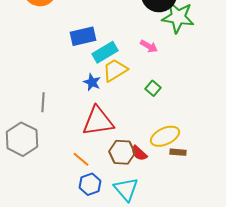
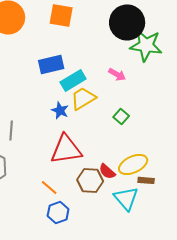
red semicircle: (139, 153) -> (107, 171), moved
cyan triangle: (126, 189) -> (126, 198), moved

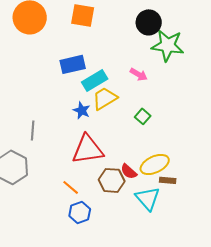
black circle: (127, 22) -> (149, 22), size x0.7

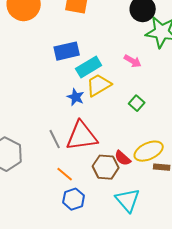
gray line: (33, 130) -> (55, 139), moved, turned -30
cyan triangle: (148, 198) -> (128, 200), moved

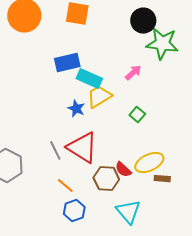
pink arrow: (133, 61) -> (133, 73), turned -72
cyan rectangle: (89, 67) -> (89, 79), turned 55
red triangle: (82, 136) -> (82, 148), turned 40

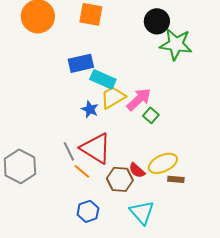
pink arrow: (133, 73) -> (139, 99), moved, size x1.5
orange line: (65, 186) -> (82, 171), moved

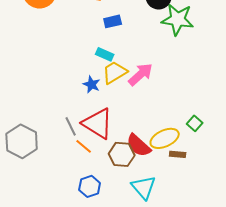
blue rectangle: (81, 63) -> (113, 21), moved, size x0.7
cyan rectangle: (103, 79) -> (105, 54), size x0.7
green square: (151, 115) -> (195, 123), moved
red semicircle: (137, 170) -> (139, 145), size x1.5

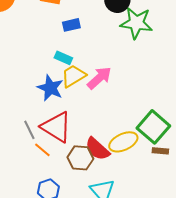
blue star: (92, 84) -> (50, 88), size x1.5
green square: (195, 123) -> (153, 127), size x2.0
brown rectangle: (178, 154) -> (160, 151), moved

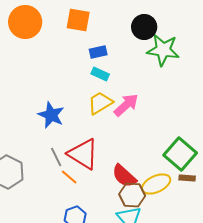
cyan rectangle: (63, 58) -> (100, 74), moved
blue star: (50, 88) -> (51, 115), moved
yellow ellipse: (123, 142) -> (156, 184), moved
brown hexagon: (80, 158) -> (132, 195), moved

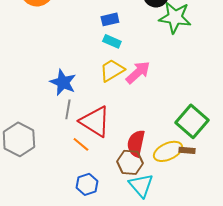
gray line: (56, 157) -> (68, 109), moved, turned 36
red semicircle: (124, 176) -> (136, 143), turned 60
brown rectangle: (187, 178) -> (187, 150), moved
brown hexagon: (132, 195) -> (130, 162), moved

